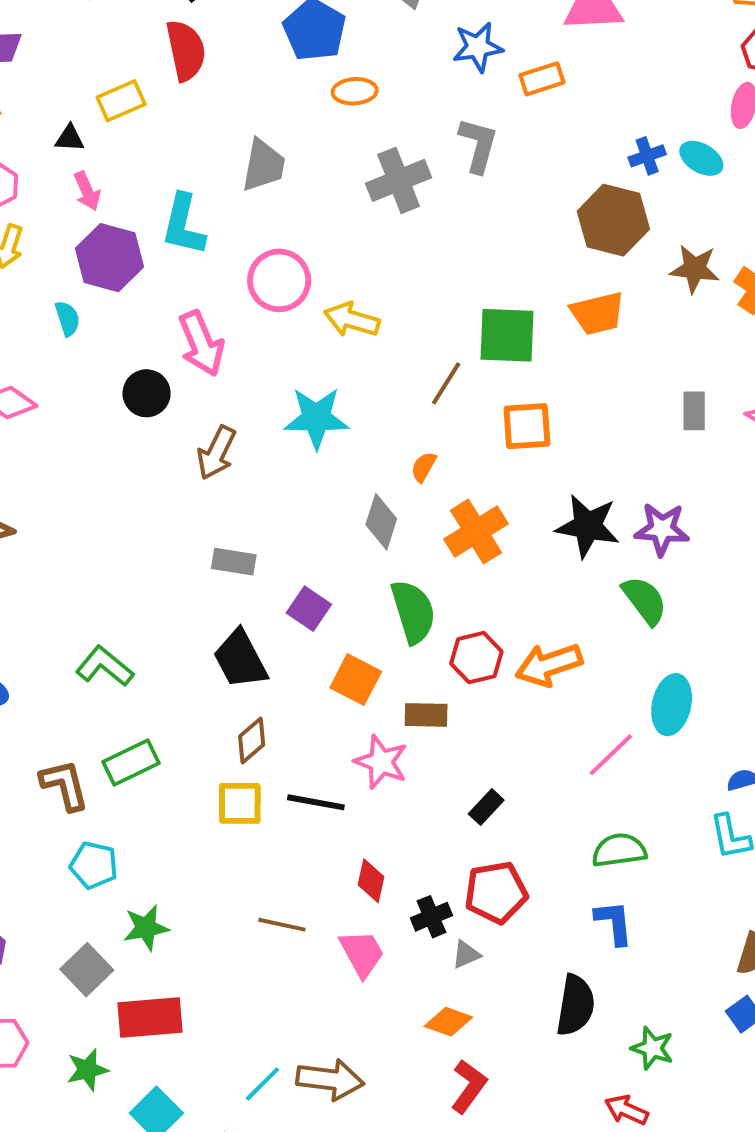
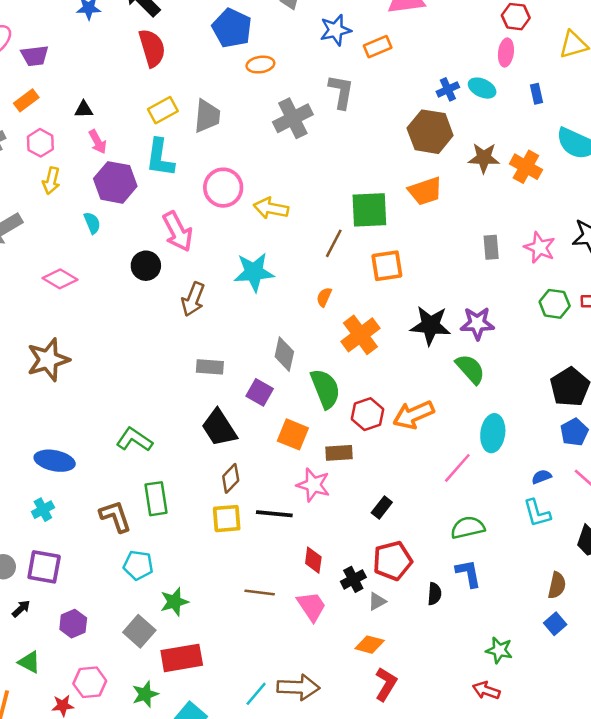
yellow rectangle: (121, 101) -> (163, 110), moved
gray diamond: (381, 522) -> (284, 354), moved
green rectangle: (131, 763) -> (156, 499), turned -68
black semicircle: (575, 1005) -> (435, 594), moved, size x0.6

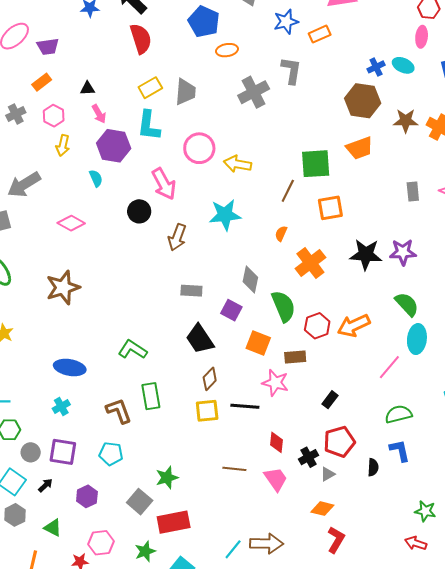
green semicircle: (470, 369) -> (407, 304), moved
cyan pentagon: (138, 565) -> (111, 454), moved

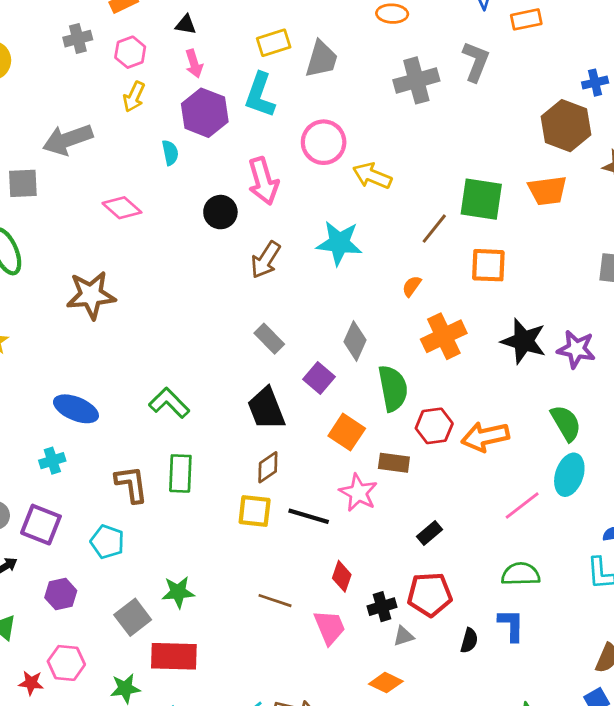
gray rectangle: (191, 291) -> (269, 339), turned 30

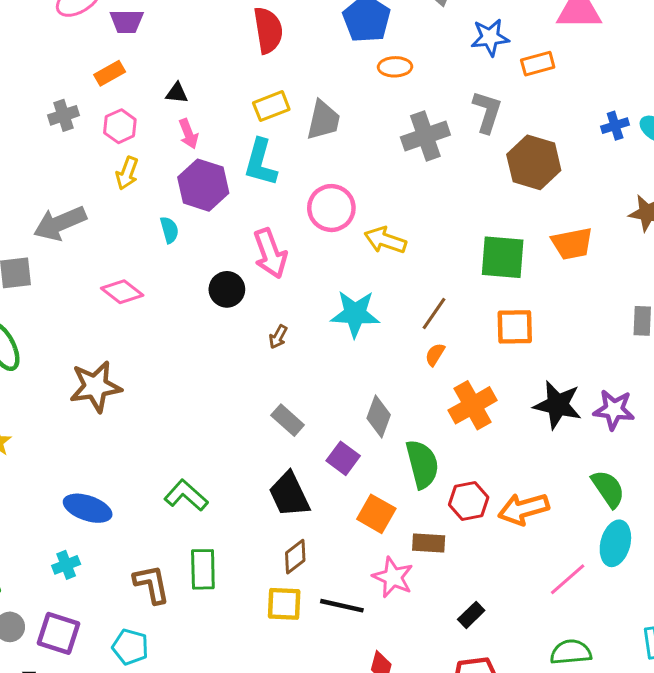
brown hexagon: (566, 126) -> (534, 162), moved
brown line: (434, 229) -> (434, 314), moved
brown arrow: (266, 260) -> (278, 337), size x0.6

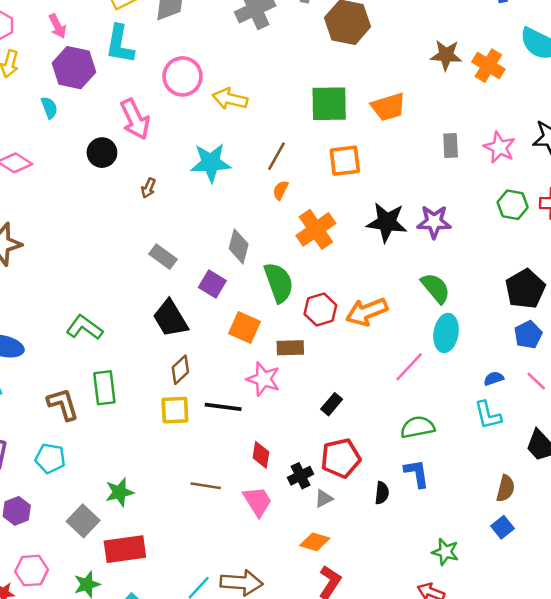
orange trapezoid: (572, 244) -> (388, 107), moved

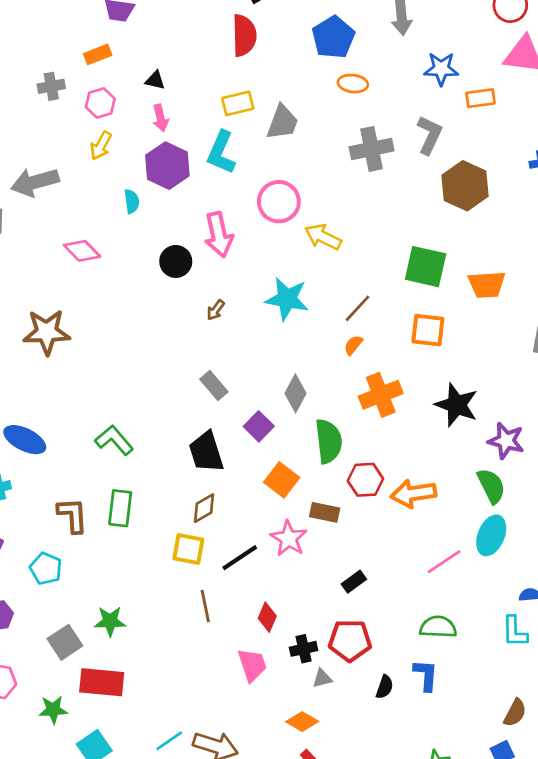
purple star: (434, 222) -> (506, 441), moved
black line: (223, 407) -> (240, 558), turned -54
brown line: (206, 486) -> (205, 606), moved, turned 56

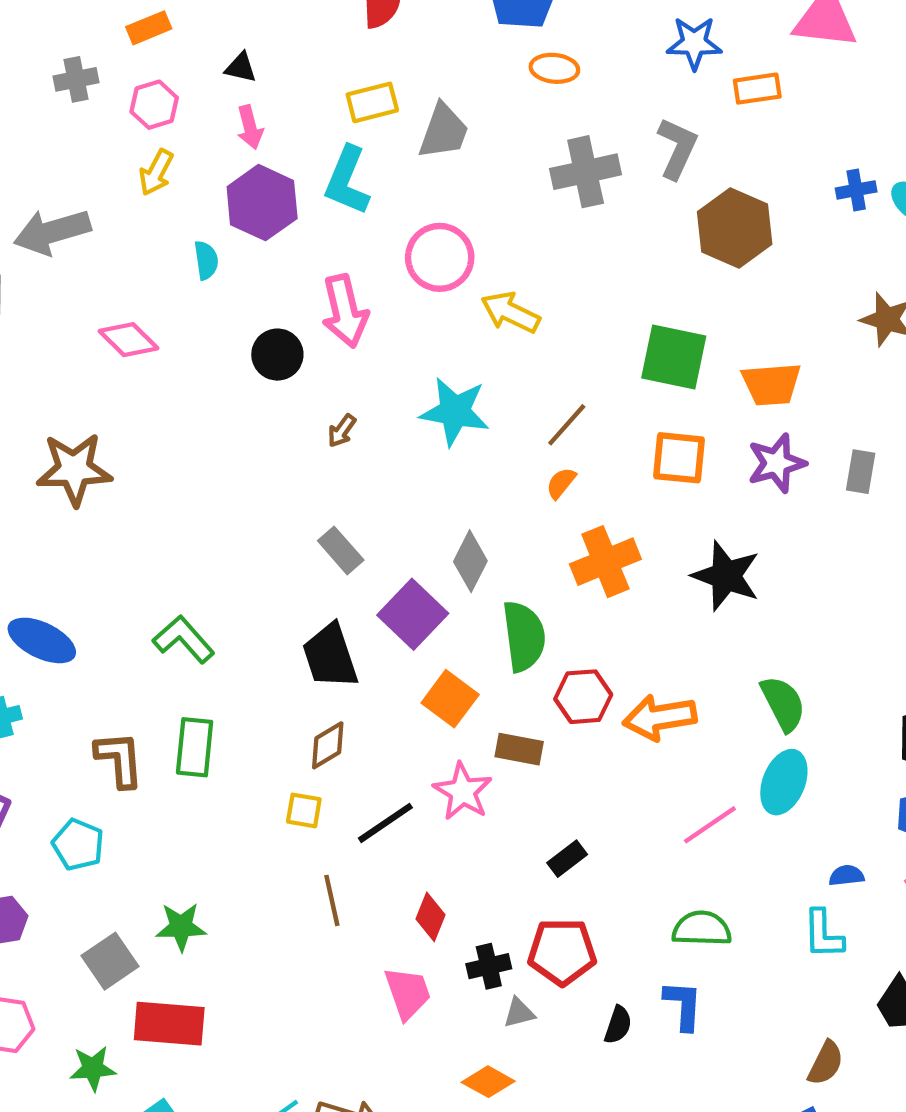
purple square: (259, 426) -> (413, 614), size x1.4
purple star: (506, 441) -> (777, 463), moved, turned -30
yellow square: (188, 549) -> (304, 810), size x0.7

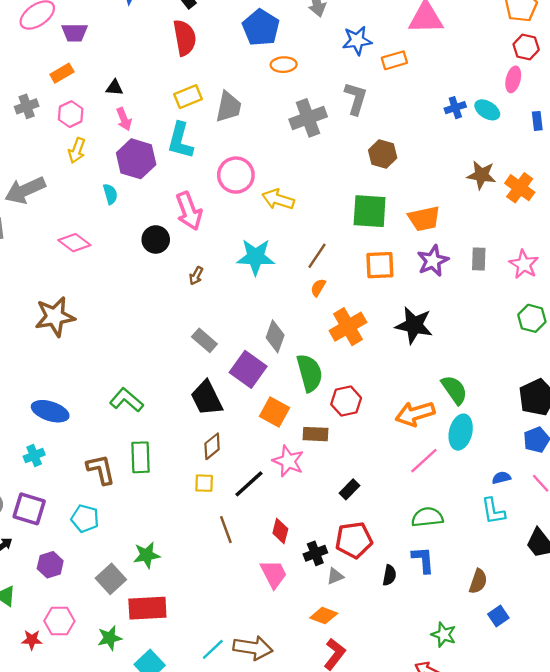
brown hexagon: (735, 228) -> (383, 154), moved, size x0.7
orange arrow: (660, 717) -> (415, 414), moved
brown semicircle: (826, 1063) -> (478, 581), moved

